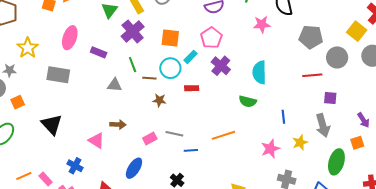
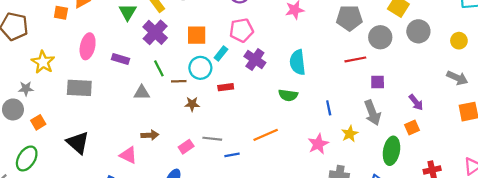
pink pentagon: (211, 38) -> (241, 30), turned 30

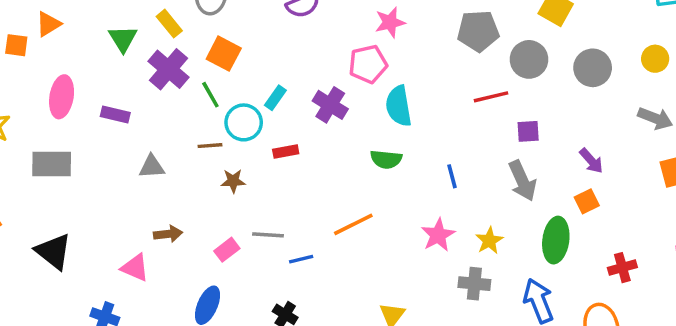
pink pentagon: (241, 30) -> (368, 64), moved
gray circle: (418, 31) -> (593, 68), moved
orange square: (197, 35) -> (224, 54), moved, turned 30
green line: (159, 68) -> (210, 95), moved
yellow star: (350, 134) -> (489, 241), moved

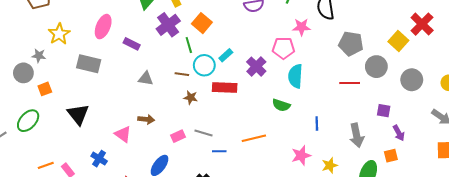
purple square: (528, 131) -> (384, 111), moved
red rectangle: (286, 151) -> (225, 87), size x1.6

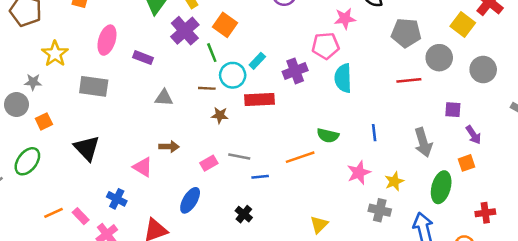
purple cross: (256, 67) -> (295, 71), turned 30
green semicircle: (281, 105) -> (328, 136), moved

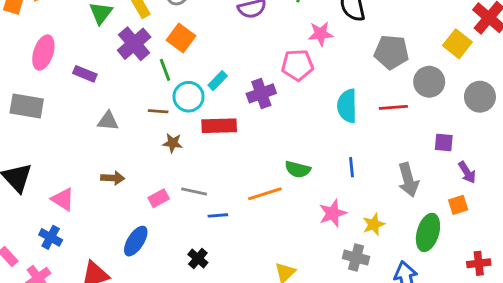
cyan semicircle: (343, 78) -> (347, 106), moved
pink triangle: (143, 167) -> (63, 199), moved

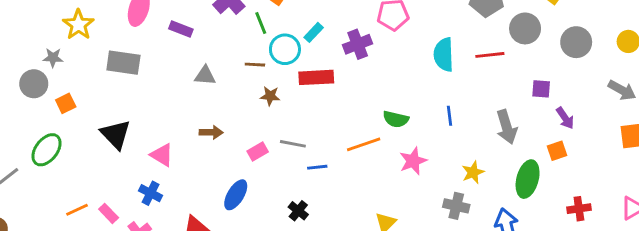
pink star: (333, 213) -> (413, 161), moved

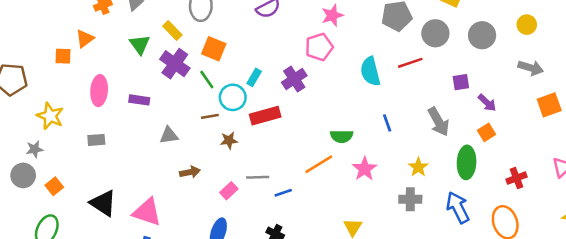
gray rectangle: (123, 63) -> (96, 140), size x0.6
brown arrow: (211, 132) -> (190, 172), moved
pink triangle: (162, 155) -> (147, 212), size x1.4

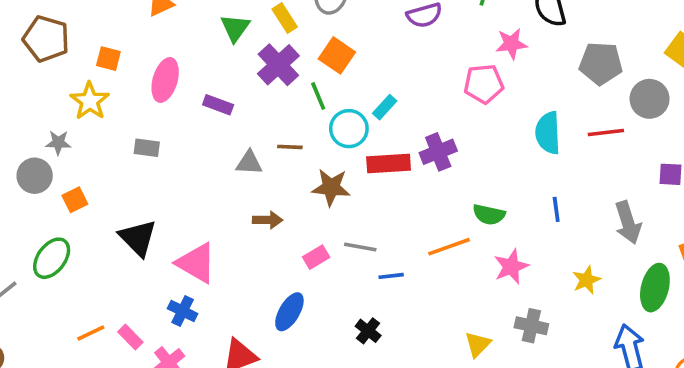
orange square: (63, 56) -> (108, 59), moved
purple cross: (294, 79) -> (438, 152), moved
brown line: (210, 116) -> (290, 147), moved
brown star: (229, 140) -> (331, 187), size x1.5
gray cross: (410, 199) -> (531, 326), moved

